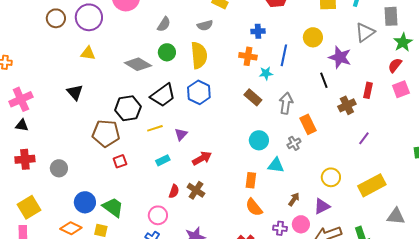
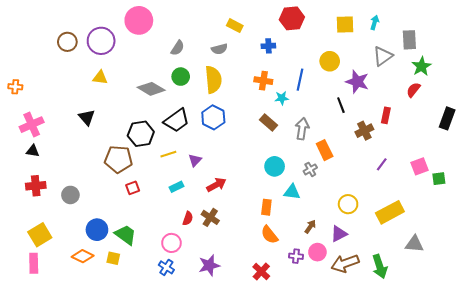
blue cross: (258, 31) -> (268, 46), moved
pink square: (401, 89) -> (420, 166), moved

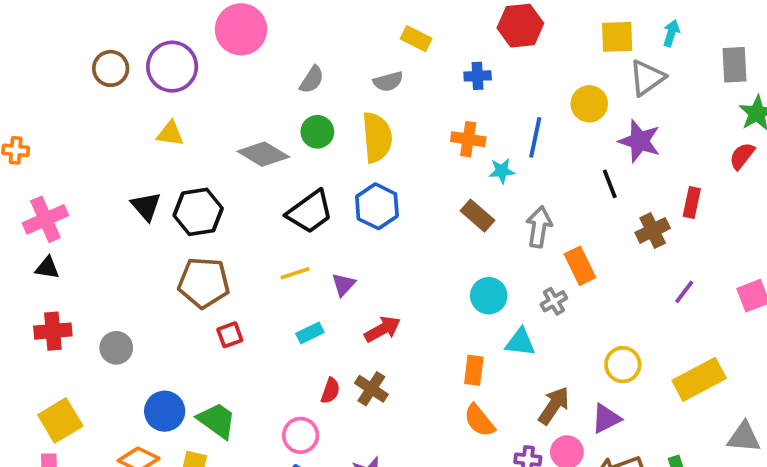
gray triangle: (383, 56) -> (647, 78), moved
black hexagon: (141, 134) -> (198, 212), moved
brown arrow: (310, 227) -> (554, 406), size x1.5

